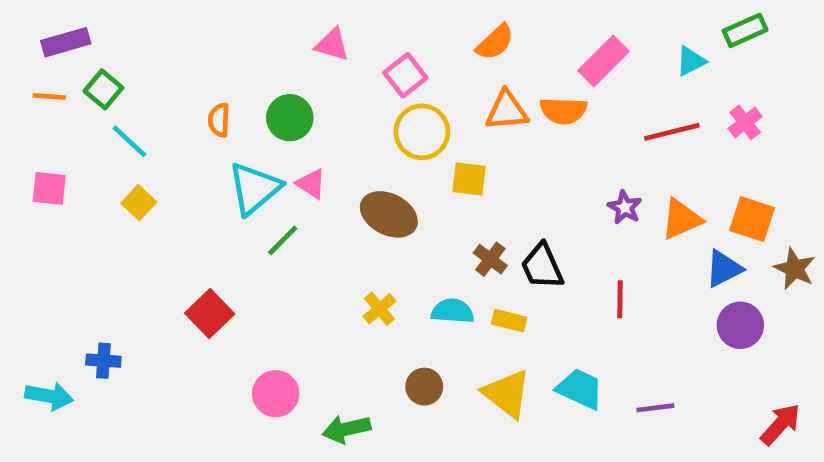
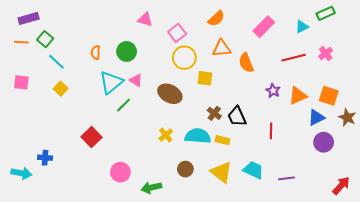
orange semicircle: (563, 111) -> (246, 63), moved, turned 66
cyan semicircle: (453, 311) -> (198, 136), size x1.4

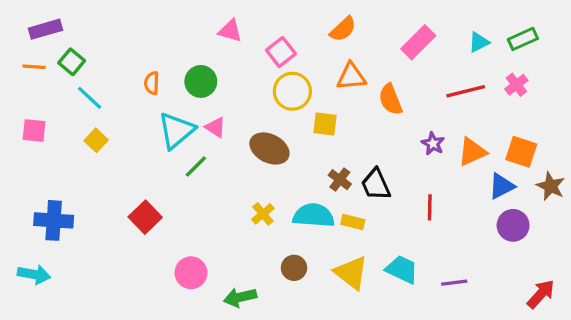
green rectangle: (326, 13) -> (523, 39), moved
blue cross: (45, 158) -> (54, 220), moved, size x1.6

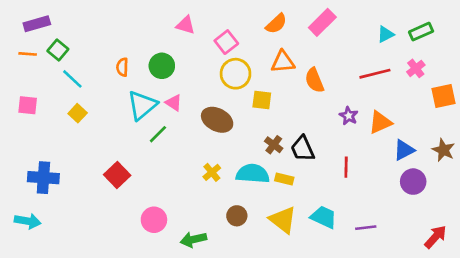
pink rectangle: (418, 42) -> (322, 22), moved
orange square: (521, 152) -> (443, 96), moved, turned -30

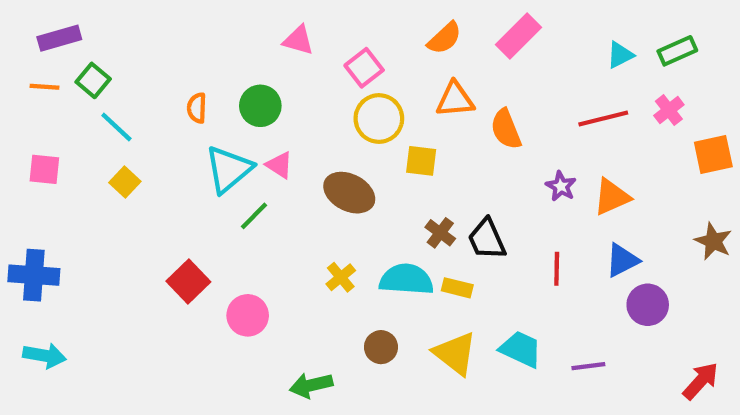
blue triangle: (404, 150) -> (622, 260), moved
blue cross: (43, 178) -> (34, 275), moved
purple circle: (413, 182) -> (648, 305), moved
pink circle: (154, 220) -> (248, 315), moved

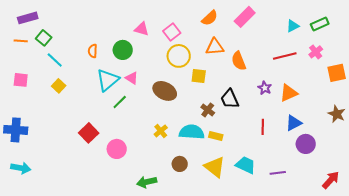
pink triangle: (298, 40) -> (142, 29), moved
black trapezoid: (487, 239) -> (230, 99), moved

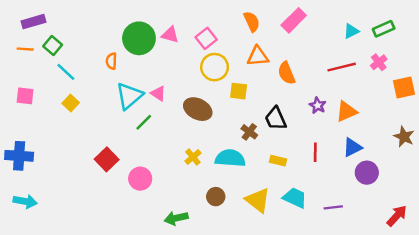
orange semicircle: (210, 18) -> (252, 22), turned -72
green circle: (123, 50) -> (139, 38), moved, size x1.4
yellow rectangle: (216, 136) -> (278, 161), moved

